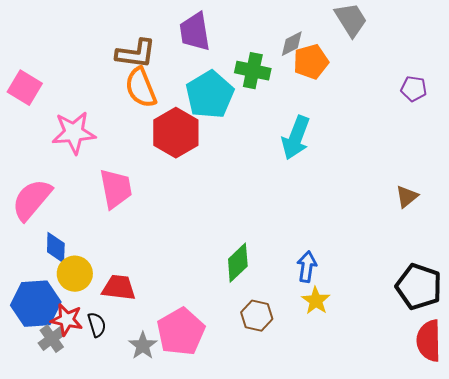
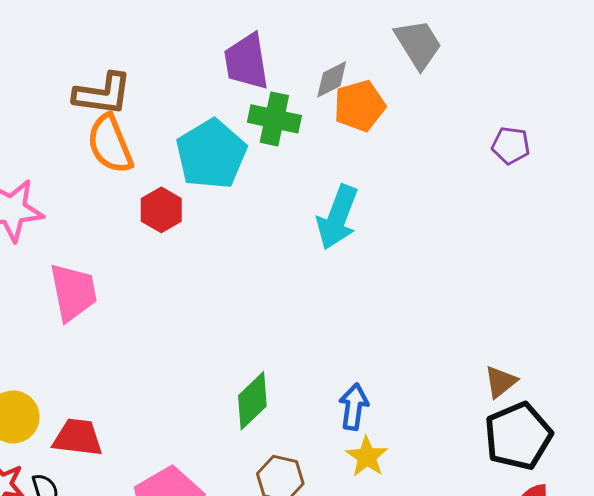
purple trapezoid: (195, 32) -> (246, 62), moved
red hexagon: (176, 133) -> (161, 210), size x0.6
brown triangle: (407, 197) -> (500, 382), moved
black pentagon: (419, 287) -> (518, 436), turned 30

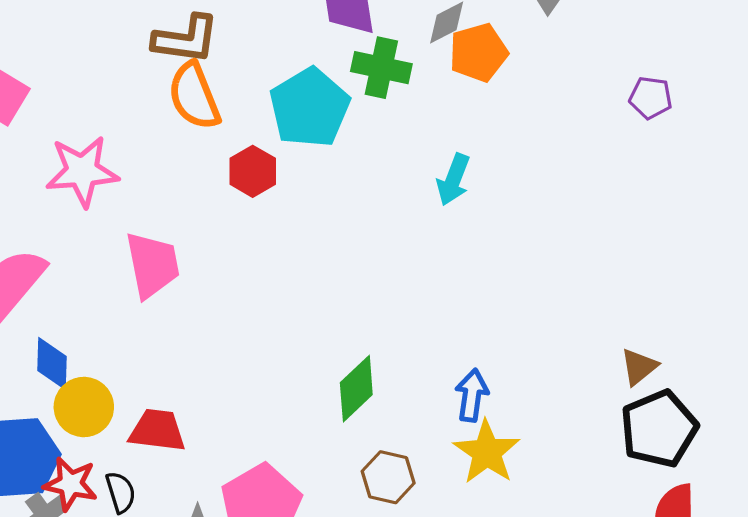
cyan arrow: (338, 217) -> (453, 180), size x0.7
yellow star: (367, 457) -> (487, 452), size x1.4

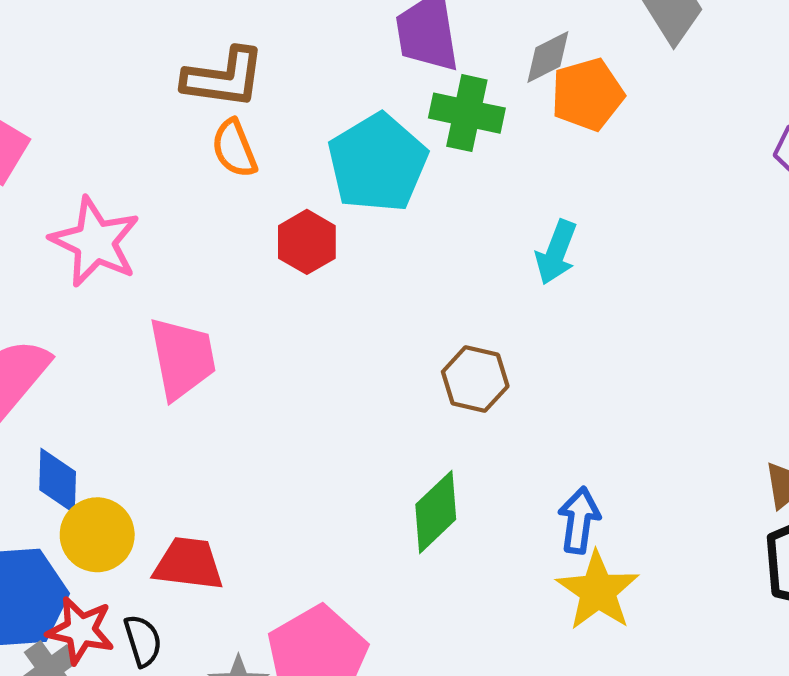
orange semicircle: (194, 96) -> (234, 148), size x0.7
pink star: (82, 171) -> (95, 242), turned 30
brown hexagon: (388, 477) -> (475, 379), moved

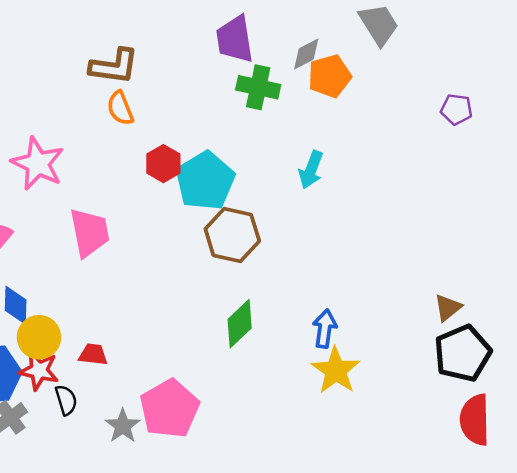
cyan pentagon: (378, 163) -> (205, 181), moved
brown hexagon: (475, 379) -> (232, 235), moved, size x1.4
red trapezoid: (189, 564) -> (93, 354), size x0.7
red star: (81, 630) -> (39, 370), moved

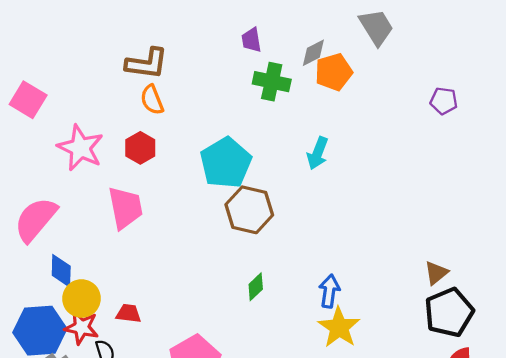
purple trapezoid: (235, 39) -> (251, 40), size x0.6
red hexagon: (163, 164) -> (140, 148), moved
green diamond: (240, 324) -> (256, 287), size x0.7

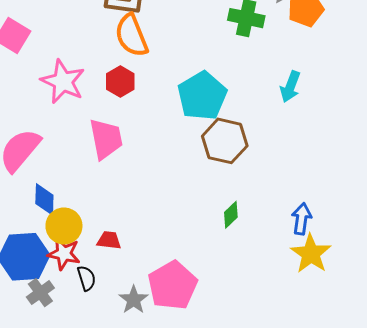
orange semicircle: (152, 100) -> (132, 35), size x1.5

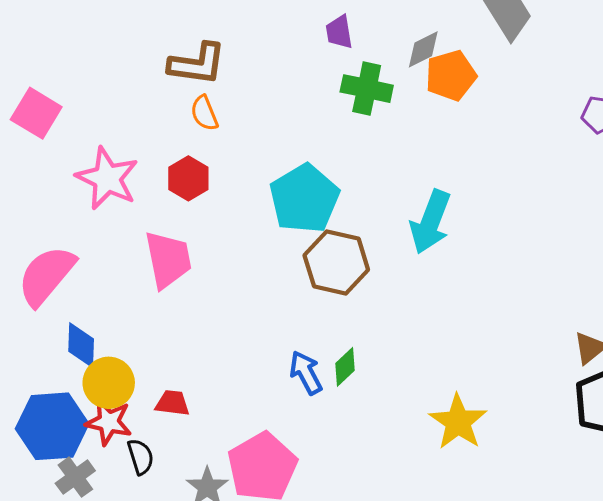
orange semicircle: (132, 35) -> (204, 113), size x0.6
cyan arrow: (290, 87) -> (430, 222), moved, size x1.4
blue arrow: (302, 219) -> (306, 373), moved, turned -36

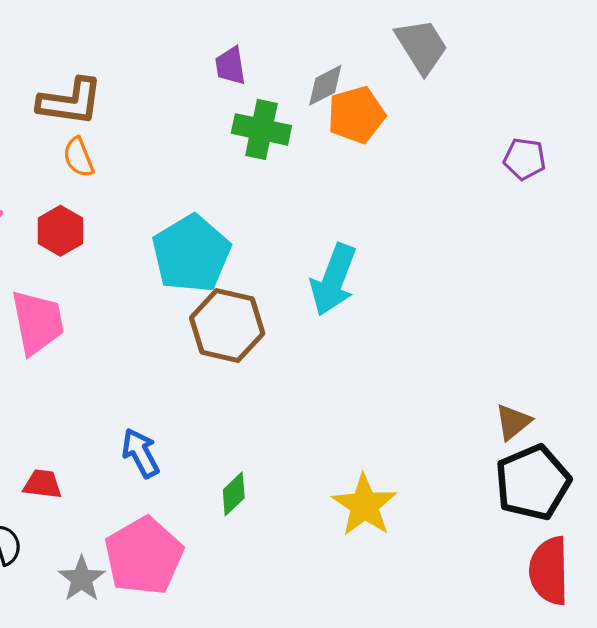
green diamond: (345, 367) -> (234, 494), moved
blue arrow: (306, 373) -> (141, 453), moved

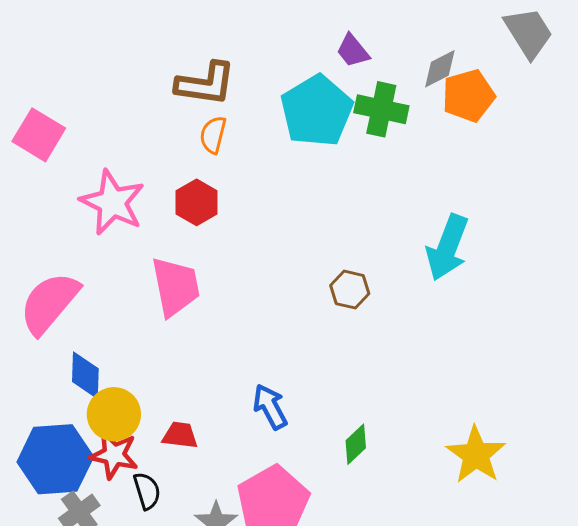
purple trapezoid: (230, 66) -> (353, 51), turned -30
orange semicircle: (78, 157) -> (213, 135), turned 36
cyan pentagon: (191, 254) -> (317, 111), moved
brown hexagon: (227, 326) -> (350, 290), size x0.6

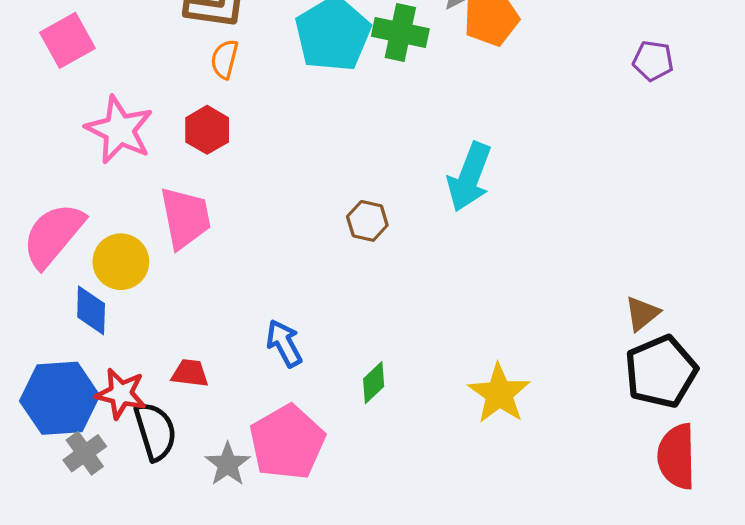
pink square: (39, 135) -> (67, 40), moved, turned 30
yellow circle: (114, 414) -> (121, 262), moved
black semicircle: (147, 491) -> (155, 431), size x1.5

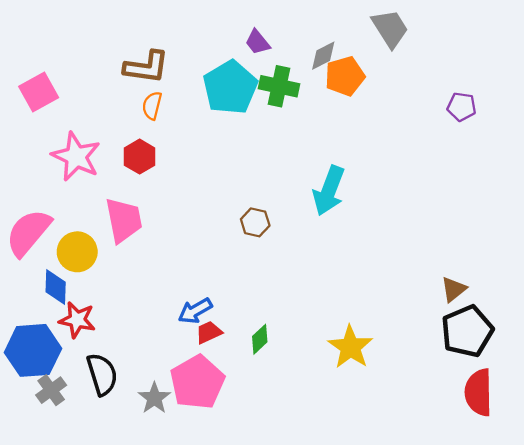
blue arrow: (284, 343) -> (195, 311), turned -92
red trapezoid: (190, 373) -> (209, 332), moved, turned -32
red star: (121, 394) -> (77, 320), moved

